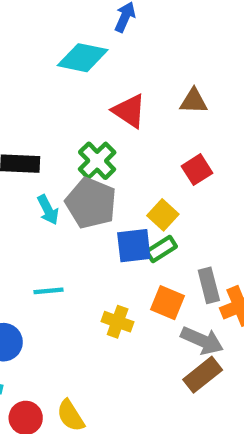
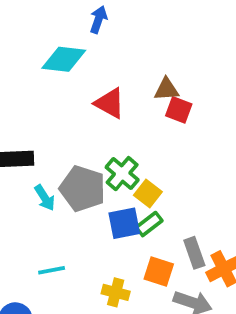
green cross: (97, 161) -> (122, 174), moved
red square: (197, 170) -> (179, 110), moved, turned -32

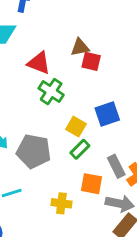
green cross: (122, 174) -> (51, 92), moved
gray pentagon: (83, 189) -> (34, 151), moved
blue square: (124, 223) -> (107, 114), moved

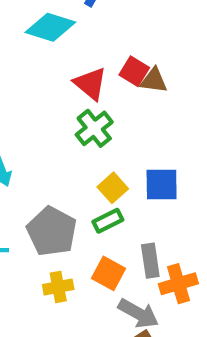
red square: (91, 61) -> (134, 71), moved
gray pentagon: (34, 151) -> (52, 231), moved
yellow cross: (61, 203) -> (58, 287), turned -36

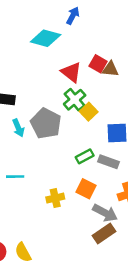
yellow square: (113, 188) -> (89, 112), moved
gray pentagon: (52, 231) -> (46, 123), moved
gray rectangle: (150, 261) -> (109, 162), moved, turned -60

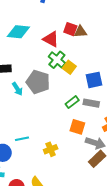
cyan diamond: (46, 38) -> (18, 32), moved
cyan line: (15, 177) -> (22, 139), moved
yellow cross: (55, 198) -> (51, 149), moved

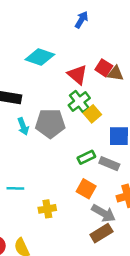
gray pentagon: (38, 82) -> (50, 123), turned -30

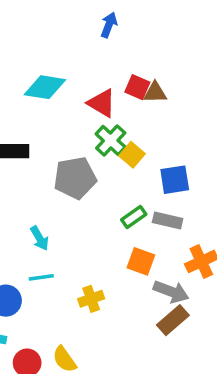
blue arrow: (81, 20) -> (109, 25), moved
cyan arrow: (23, 126) -> (40, 238), moved

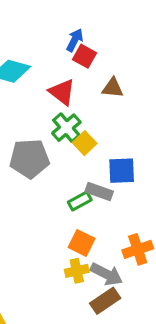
blue arrow: (109, 25) -> (75, 40), moved
red square: (137, 87) -> (85, 56), moved
gray rectangle: (168, 221) -> (99, 192), moved
yellow cross: (91, 299) -> (77, 271), moved

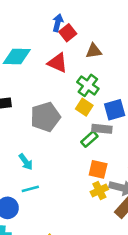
red square: (85, 56) -> (68, 33), turned 35
green cross: (66, 128) -> (88, 85), moved
yellow square: (85, 143) -> (84, 107), moved

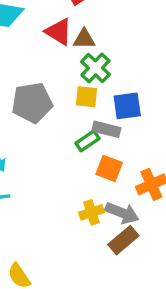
brown triangle: (94, 51) -> (84, 39), moved
yellow square: (84, 107) -> (87, 97), turned -35
orange square: (98, 169) -> (109, 168), moved

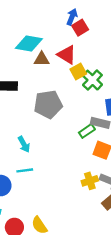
brown triangle: (84, 39) -> (42, 59), moved
yellow square: (87, 97) -> (78, 72), moved, turned -35

